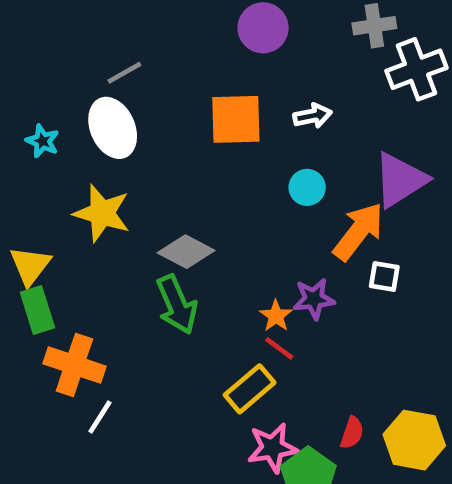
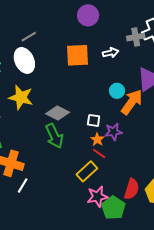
gray cross: (374, 26) -> (136, 37), moved
cyan circle: (307, 187) -> (117, 91), moved
white square: (384, 277) -> (94, 120), moved
red semicircle: (352, 433) -> (132, 189), size x1.5

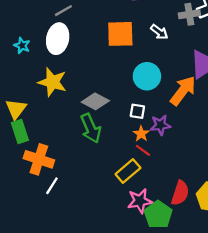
white arrow: (111, 53) -> (159, 32), turned 49
white ellipse: (24, 60) -> (58, 39), turned 35
cyan circle: (117, 91) -> (147, 76), moved, size x1.5

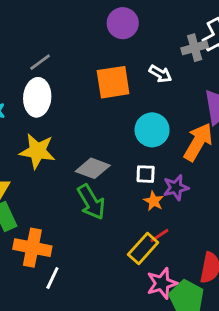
red line: (143, 150) -> (159, 236), moved, turned -63

